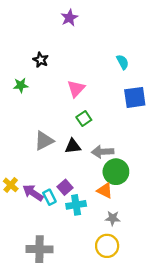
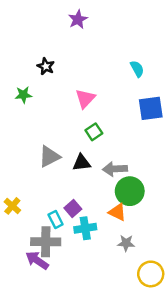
purple arrow: (33, 193) -> (37, 260), moved
yellow circle: (107, 246) -> (151, 274), moved
gray cross: (40, 249) -> (46, 242), moved

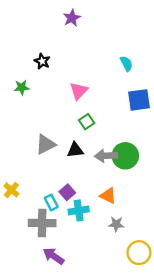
green circle: (130, 191) -> (125, 156), moved
purple arrow: (37, 260) -> (54, 256), moved

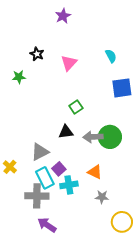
pink triangle: (79, 91) -> (69, 63), moved
gray triangle: (46, 144) -> (40, 152), moved
cyan rectangle: (51, 202) -> (45, 178), size x1.5

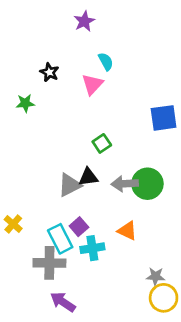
cyan semicircle: (111, 56) -> (106, 62), moved
gray triangle: (40, 152) -> (70, 185), moved
gray star: (102, 197) -> (156, 276), moved

